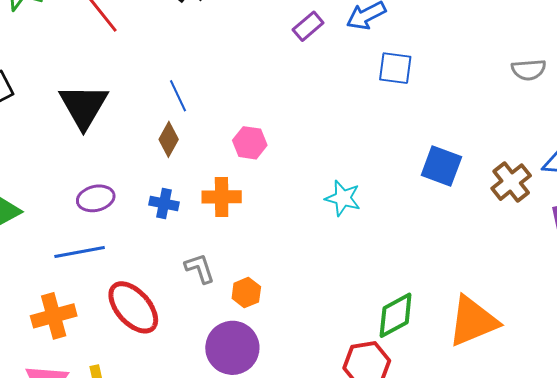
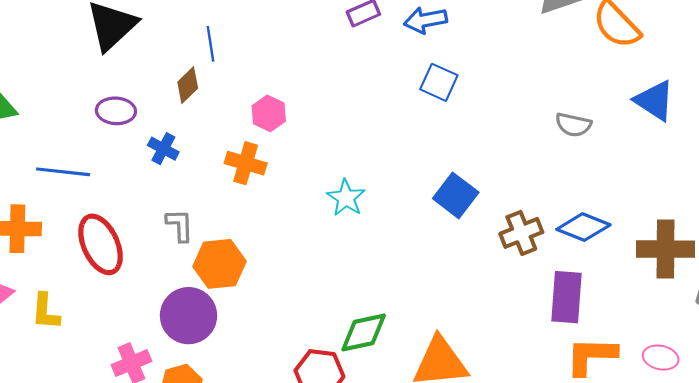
orange cross: (222, 197) -> (246, 163), moved
purple ellipse: (96, 198) -> (116, 111), moved
orange hexagon: (246, 293) -> (219, 264), size x1.6

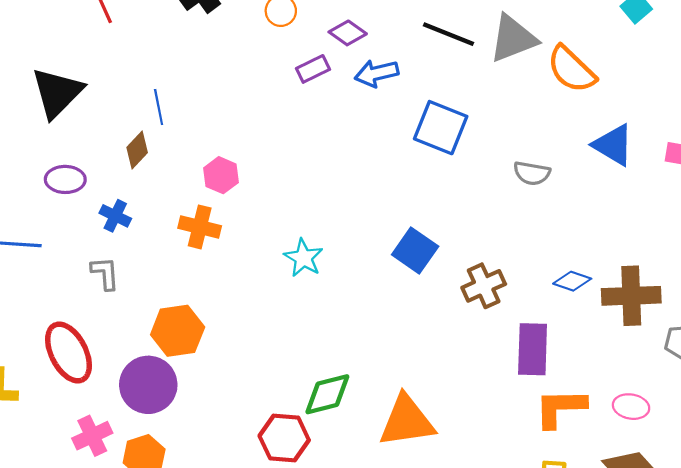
blue square: (439, 82) -> (441, 128), moved, size x1.4
gray L-shape: (180, 225) -> (105, 273), moved
blue diamond: (583, 227) -> (572, 281), moved, size x0.7
red ellipse: (101, 244) -> (69, 353), moved

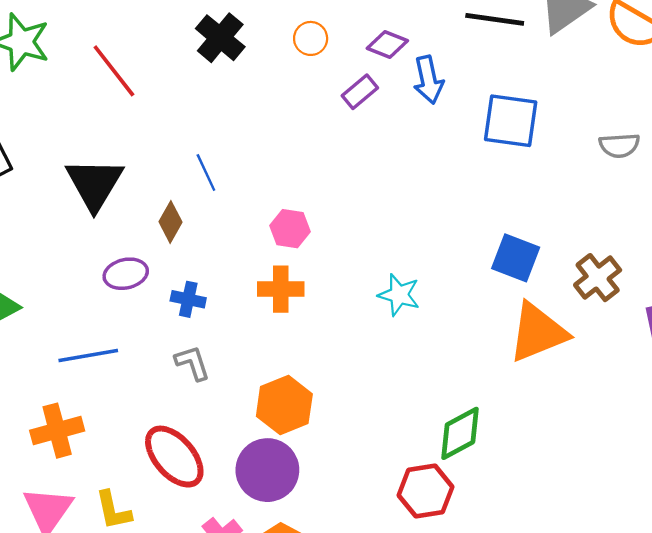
blue arrow: (377, 73) -> (428, 80), turned -75
brown diamond: (137, 150) -> (170, 222), moved
orange triangle: (407, 421) -> (538, 332), moved

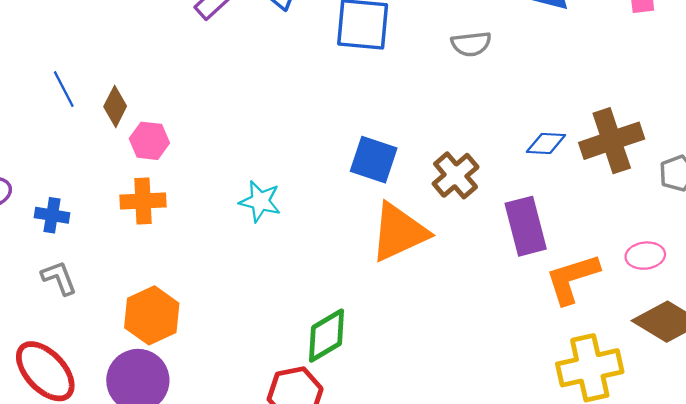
brown diamond: (170, 222) -> (115, 106), moved

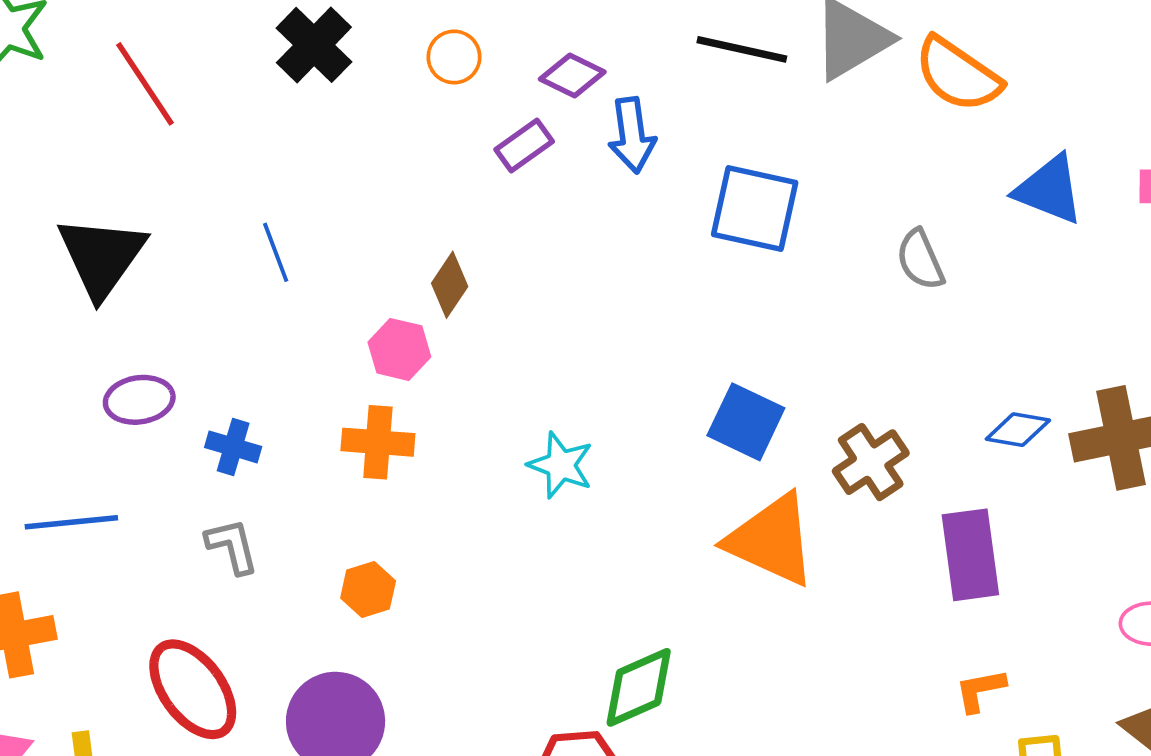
gray semicircle: (471, 44) -> (920, 260), turned 66
brown diamond: (115, 106) -> (450, 285), moved
orange triangle: (399, 232) -> (771, 540), turned 42
orange L-shape: (572, 279) -> (980, 690), moved, size x0.6
orange hexagon: (152, 315) -> (368, 590), moved, size x0.6

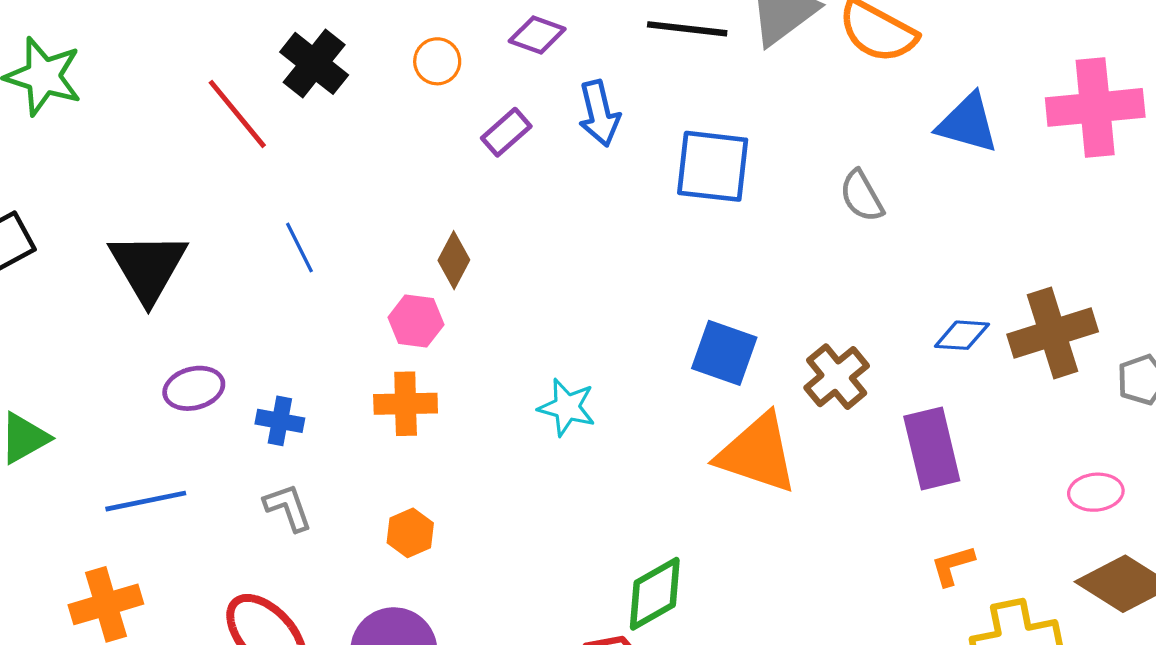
purple diamond: (572, 75) -> (537, 35), moved
red line: (145, 84) -> (237, 114), moved

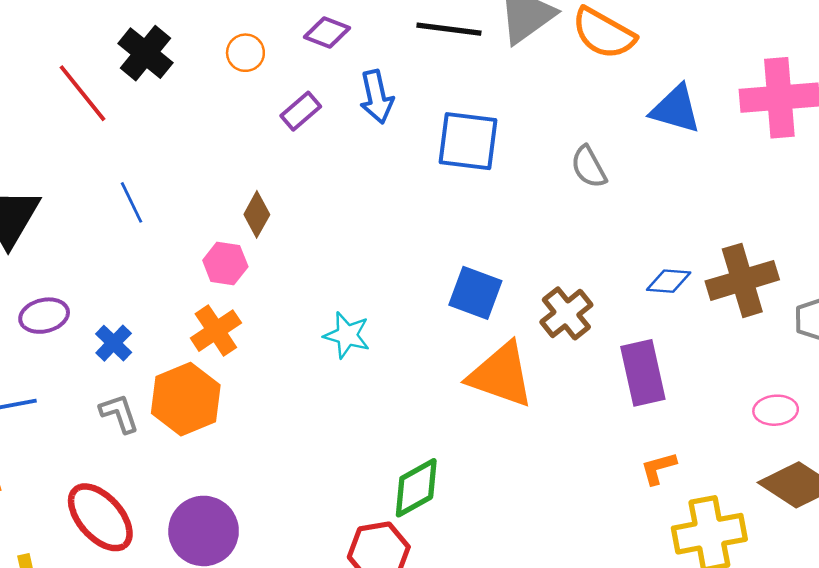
orange cross: (406, 404) -> (216, 331), turned -33
blue cross: (280, 421) -> (114, 343), turned 33
orange hexagon: (410, 533) -> (186, 399), moved, size x1.8

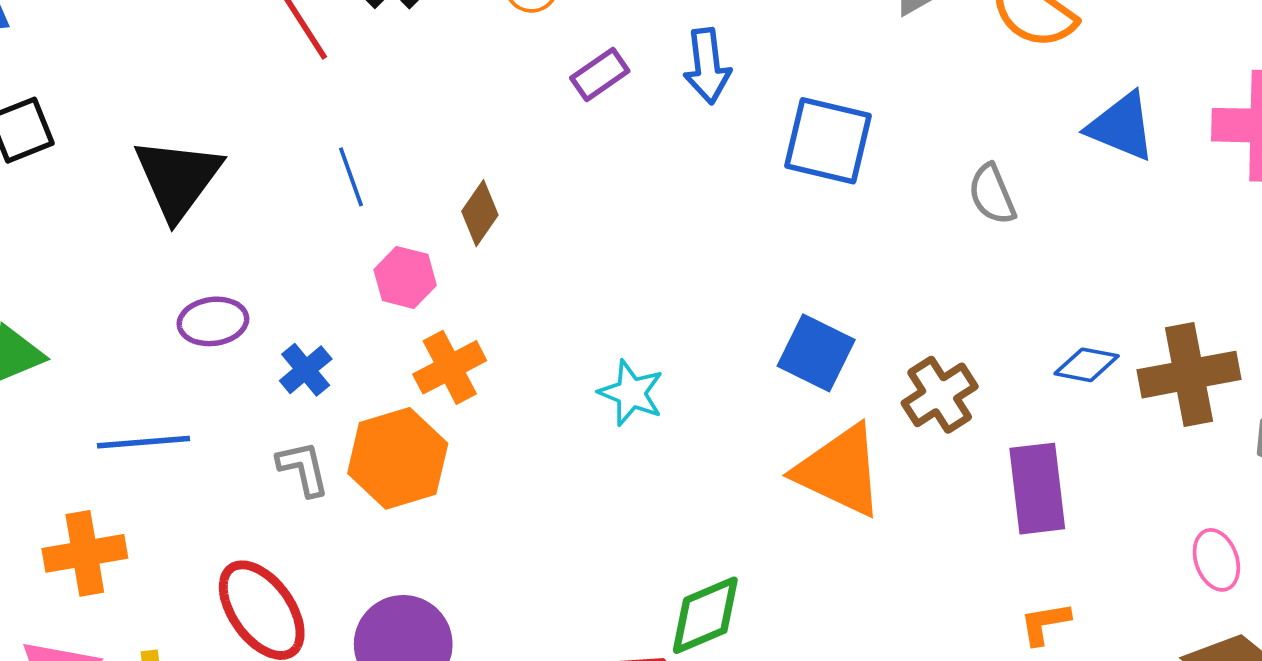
brown diamond: (257, 214) -> (480, 213), moved
pink hexagon: (225, 263) -> (405, 277), moved
pink ellipse: (776, 410) -> (1216, 560), turned 69

